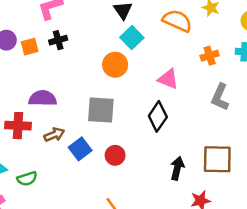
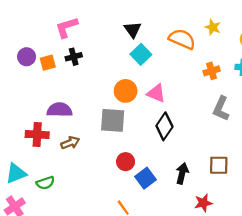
orange circle: (115, 65) -> (126, 91), moved
pink triangle: (168, 79) -> (156, 93), moved
blue square: (80, 149) -> (146, 178), moved
brown square: (217, 159) -> (219, 165), size x0.7

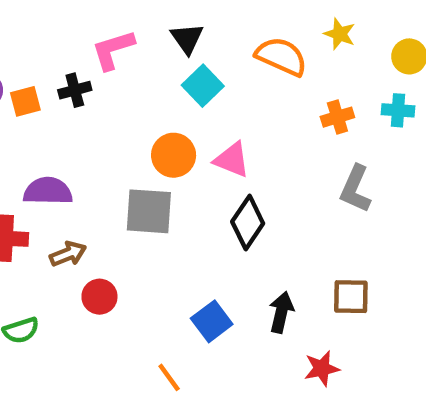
pink L-shape: (67, 27) -> (113, 50), moved
red circle: (126, 162) -> (99, 297), moved

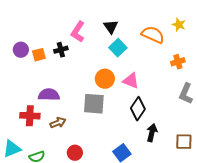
pink L-shape: (113, 50) -> (78, 32), turned -40
red circle: (99, 297) -> (75, 153), moved
black arrow: (281, 312) -> (152, 133), moved

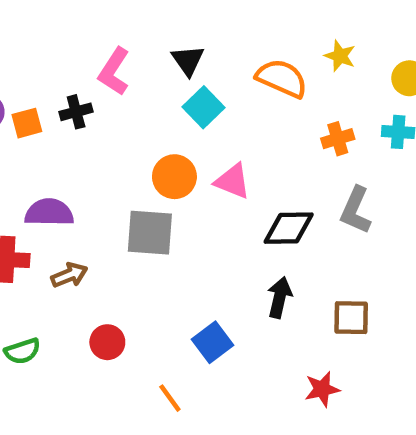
black diamond: (138, 109) -> (289, 228), moved, turned 55

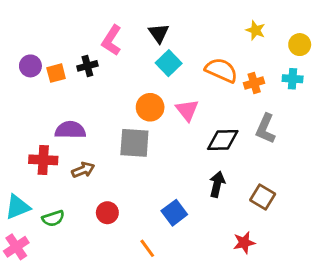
orange semicircle: (282, 78) -> (221, 70), moved
pink triangle: (233, 181) -> (187, 110), turned 30
brown square: (351, 318) -> (263, 197), turned 30

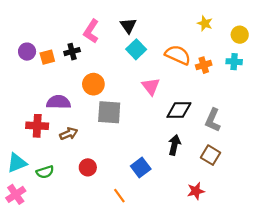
orange circle: (150, 107) -> (93, 84), moved
gray L-shape: (265, 129) -> (213, 120), moved

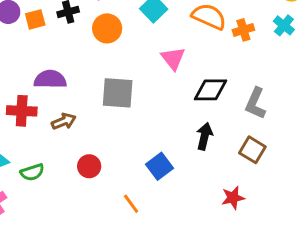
cyan cross: (234, 62) -> (284, 25), turned 35
orange circle: (93, 84) -> (107, 28), moved

